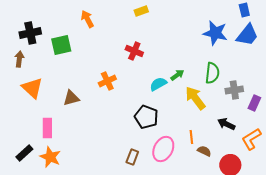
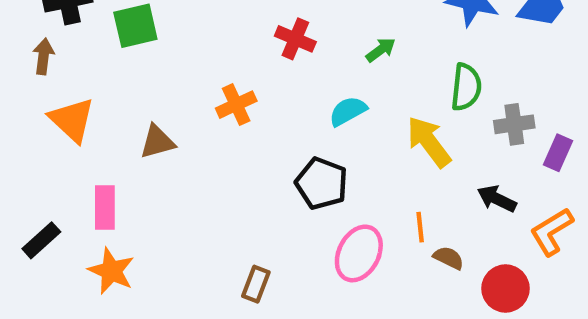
green arrow: (177, 75) -> (381, 50), moved
black rectangle: (24, 153) -> (41, 240), moved
brown rectangle: (132, 157) -> (256, 284), moved

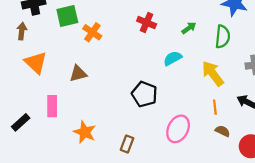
green semicircle: (466, 87) -> (223, 37), moved
orange cross: (236, 105) -> (92, 32), moved, turned -30
black pentagon: (322, 183) -> (144, 94), moved
orange line: (420, 227) -> (215, 107), moved
orange star: (111, 271) -> (85, 132), moved

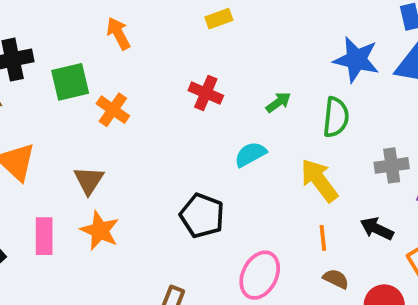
brown triangle: (78, 74) -> (89, 180), turned -42
orange star: (85, 132) -> (100, 231), moved

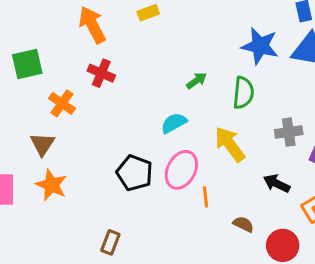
orange arrow: (118, 34) -> (92, 25), moved, size x1.4
red cross: (206, 93) -> (101, 73), moved
orange cross: (113, 110) -> (62, 103), moved
orange line: (323, 238) -> (206, 197), moved
pink ellipse: (260, 275) -> (181, 170), moved

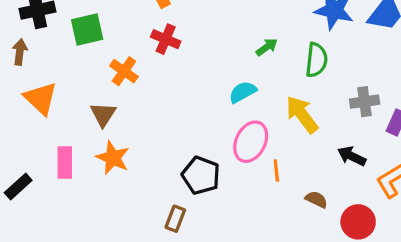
black pentagon: (135, 173) -> (201, 175), moved

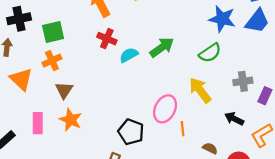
green arrow: (267, 47) -> (162, 47), moved, size x1.6
green semicircle: (316, 60) -> (210, 53), turned 50
orange cross: (124, 71) -> (52, 61), moved, turned 30
cyan semicircle: (243, 92) -> (129, 55), moved

